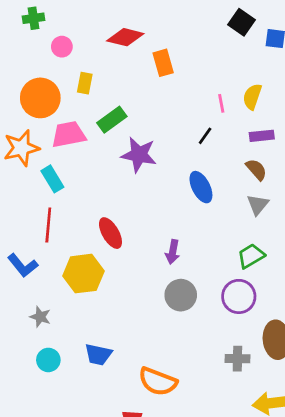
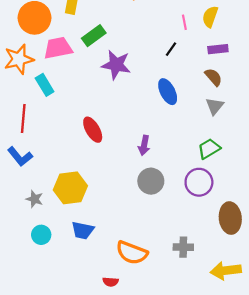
red line: (48, 225) -> (23, 118), moved
yellow hexagon: (83, 274) -> (70, 188), moved
gray cross: (237, 359) -> (183, 247), moved

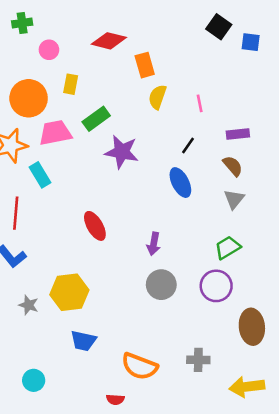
yellow semicircle: (210, 17) -> (157, 97), moved
black line: (171, 49) -> (188, 145), moved
cyan circle: (41, 235) -> (34, 380), moved

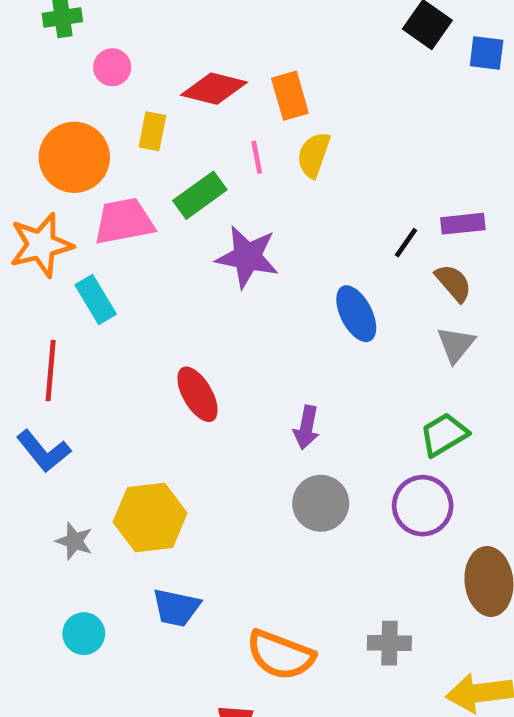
red diamond: (109, 41) -> (214, 89), moved
pink line: (200, 103) -> (257, 157), moved
black line: (188, 145) -> (406, 243), moved
cyan circle: (34, 380) -> (84, 634), moved

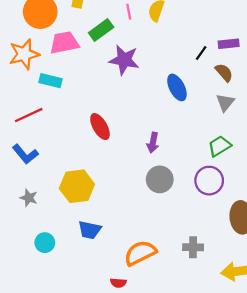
cyan rectangle: (96, 299) -> (51, 81), turned -45
red line: (51, 371) -> (29, 115), turned 60
gray star: (74, 541) -> (29, 198), moved
orange semicircle: (280, 655) -> (140, 253), turned 132

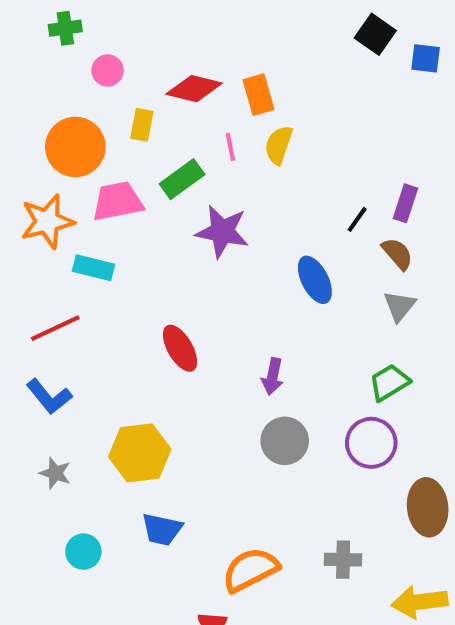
purple rectangle: (229, 44) -> (405, 203), turned -66

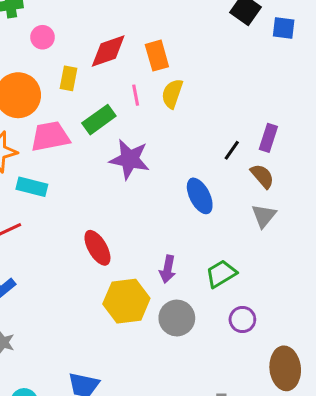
red diamond: (194, 89) -> (108, 51), turned -33
green trapezoid: (389, 382) -> (221, 274), moved
purple circle: (371, 443) -> (242, 320), size x0.7
yellow hexagon: (140, 453) -> (126, 301), moved

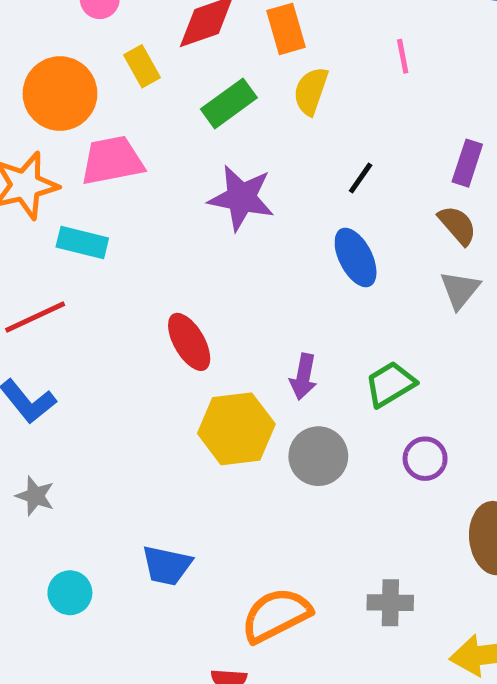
yellow rectangle: (68, 78) -> (142, 66), turned -40
pink line: (136, 95) -> (403, 56), moved
green rectangle: (99, 120) -> (229, 103), moved
black line: (232, 150) -> (361, 178), moved

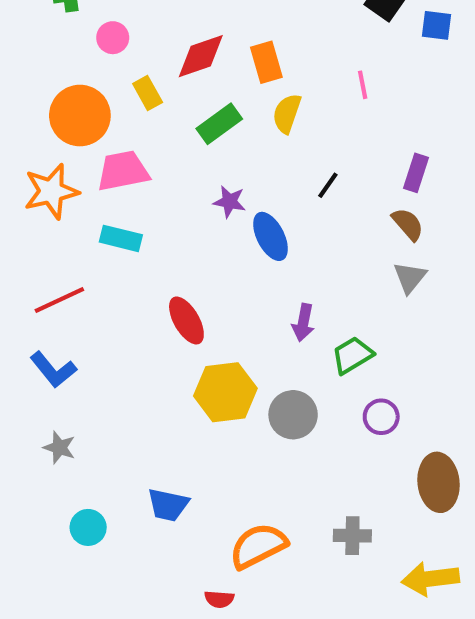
purple star: (241, 198) -> (230, 202), size x0.6
cyan rectangle: (82, 243) -> (121, 238), moved
blue ellipse: (356, 257) -> (270, 236), moved
purple arrow: (303, 377) -> (303, 323), moved

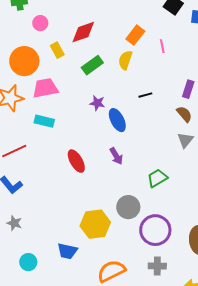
orange rectangle: (266, 62) -> (135, 35), moved, turned 54
black line: (328, 185) -> (145, 95), turned 40
purple arrow: (303, 323) -> (116, 156), moved, turned -42
yellow hexagon: (225, 392) -> (95, 224), moved
purple circle: (381, 417) -> (155, 230), moved, size x1.8

